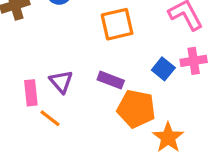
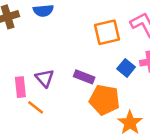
orange square: (117, 24) -> (107, 32), moved

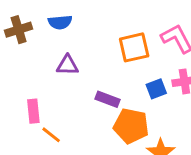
blue square: (126, 68) -> (156, 89), turned 30
purple triangle: (45, 78) -> (67, 65), moved, turned -48

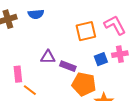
purple triangle: (67, 65) -> (48, 57), moved

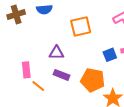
orange square: (86, 31) -> (81, 27), moved
purple rectangle: (68, 66) -> (61, 75), moved

